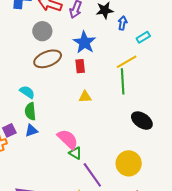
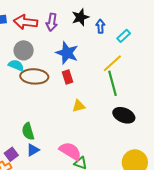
brown ellipse: (48, 59) -> (34, 76), turned 36
cyan semicircle: (27, 92) -> (16, 65), moved
black ellipse: (142, 121) -> (124, 115), moved

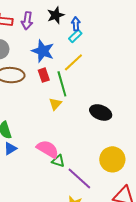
cyan rectangle: (124, 36) -> (75, 36), moved
yellow line: (112, 63) -> (73, 62), moved
green line: (112, 83) -> (62, 84), moved
yellow triangle: (79, 106) -> (55, 104), turned -32

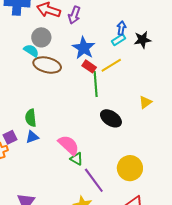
black star: (56, 15) -> (142, 40), moved
red rectangle: (44, 75) -> (89, 66), moved, turned -48
yellow triangle: (55, 104) -> (145, 102), moved
black ellipse: (101, 112) -> (111, 118), moved

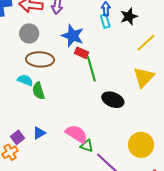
cyan rectangle: (118, 40) -> (105, 21), turned -64
cyan semicircle: (31, 51) -> (25, 80), moved
yellow line: (111, 65) -> (146, 43), moved
yellow triangle: (145, 102) -> (144, 77), size x1.6
green semicircle: (31, 118) -> (38, 91), moved

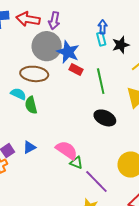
black star: (129, 16) -> (121, 45), moved
gray circle: (29, 33) -> (47, 46), moved, size x1.5
green line: (91, 69) -> (101, 81), moved

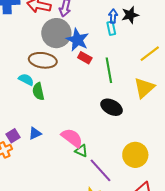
black star: (121, 45) -> (130, 15), moved

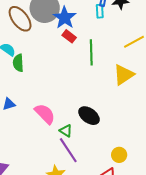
brown ellipse: (43, 60) -> (20, 19), moved, turned 36
black ellipse: (112, 107) -> (89, 116), moved
green triangle: (81, 151) -> (66, 131), moved
yellow circle: (135, 155) -> (119, 155), moved, size x0.6

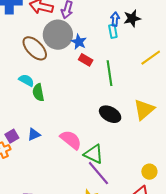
blue star: (65, 18) -> (79, 42), size x0.7
yellow triangle: (124, 75) -> (144, 110), moved
black ellipse: (89, 116) -> (110, 114), moved
green triangle: (66, 131) -> (94, 154), size x1.5

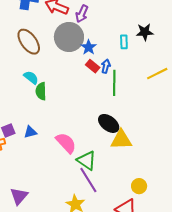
blue arrow: (115, 19) -> (106, 66), moved
brown ellipse: (35, 48) -> (29, 42), moved
yellow triangle: (144, 110) -> (121, 140), moved, turned 30

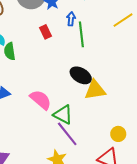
red rectangle: (93, 66) -> (45, 32), moved, turned 32

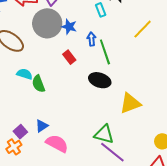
black ellipse: (81, 75) -> (100, 80), moved
pink semicircle: (41, 100) -> (57, 143), moved

